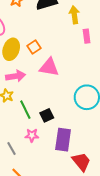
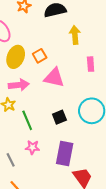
yellow arrow: (74, 15) -> (75, 35), moved
pink rectangle: (87, 36) -> (91, 64), moved
black square: (47, 115) -> (59, 117), moved

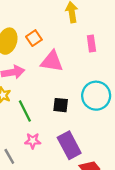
black square: (59, 117) -> (61, 105), turned 32
purple rectangle: (65, 154) -> (69, 145), turned -35

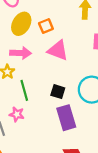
pink star: (33, 141) -> (17, 114), moved
purple rectangle: (69, 145) -> (66, 118), moved

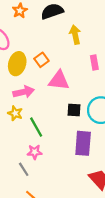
black square: (58, 92) -> (74, 110), moved
purple rectangle: (66, 118) -> (83, 143), turned 35

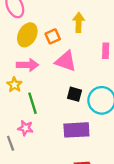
yellow arrow: (75, 35) -> (79, 22), moved
purple rectangle: (83, 143) -> (76, 130), turned 70

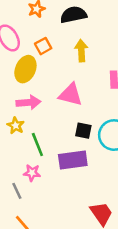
orange square: (53, 36) -> (43, 46), moved
purple rectangle: (76, 130) -> (73, 160), moved

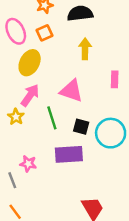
orange square: (43, 46) -> (44, 33), moved
pink arrow: (28, 102) -> (30, 95), turned -55
green line: (37, 144) -> (52, 118), moved

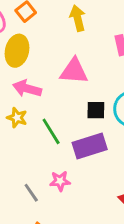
pink arrow: (30, 95) -> (27, 88), turned -95
green line: (52, 118) -> (51, 131), moved
pink star: (28, 164) -> (60, 181), moved

